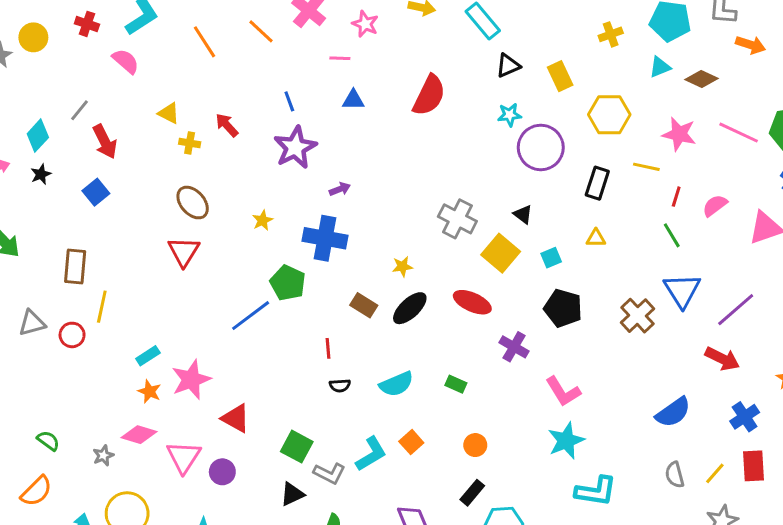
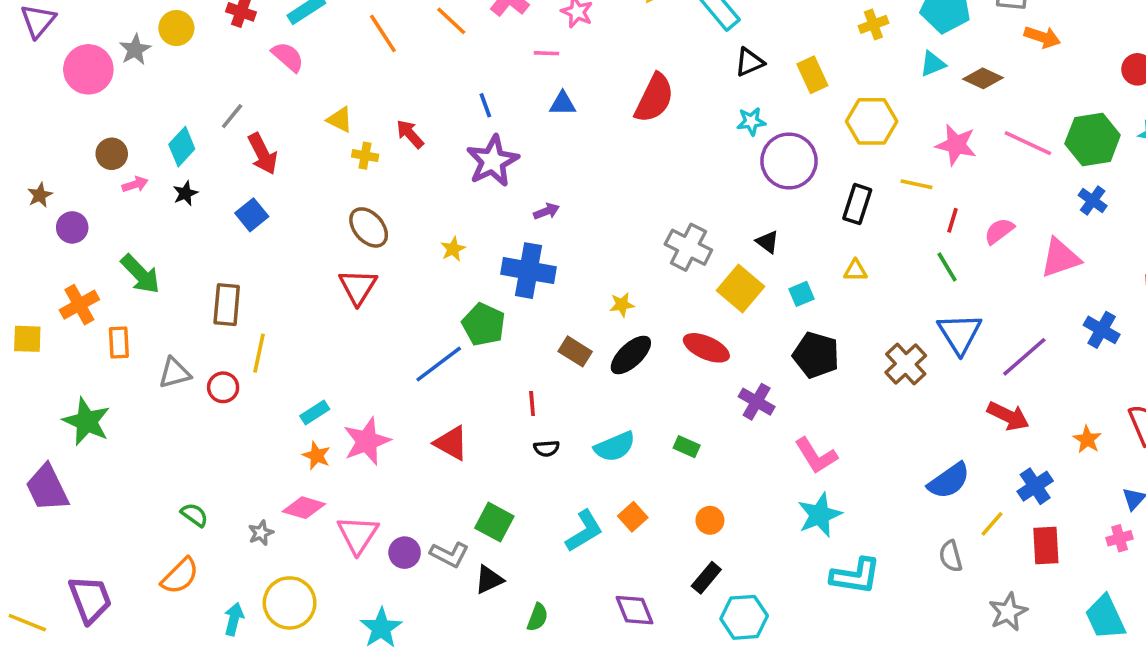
red triangle: (236, 418) -> (451, 443), moved
gray L-shape: (329, 473) -> (449, 554), moved
yellow line: (715, 473) -> (992, 524), moved

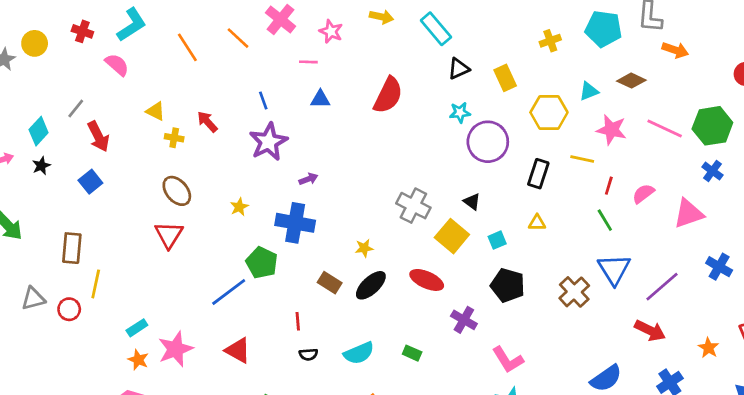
cyan triangle: (933, 64) -> (589, 91), moved

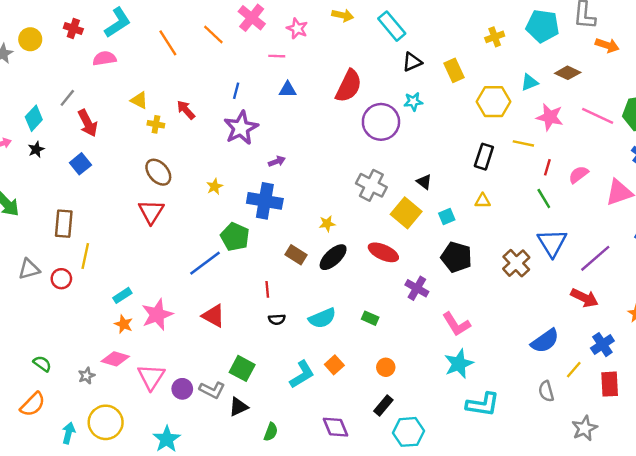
pink semicircle: (117, 65) -> (104, 58), turned -50
blue line: (263, 101) -> (236, 91), turned 35
purple circle: (488, 142) -> (381, 122), moved

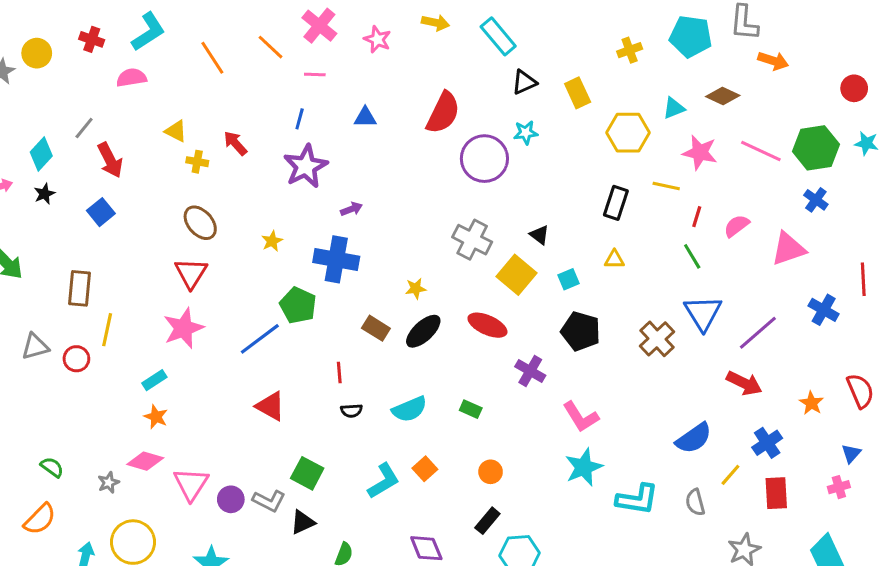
pink line: (277, 56) -> (315, 75), moved
pink star: (157, 315) -> (183, 328), moved
cyan L-shape: (483, 404) -> (637, 499), moved

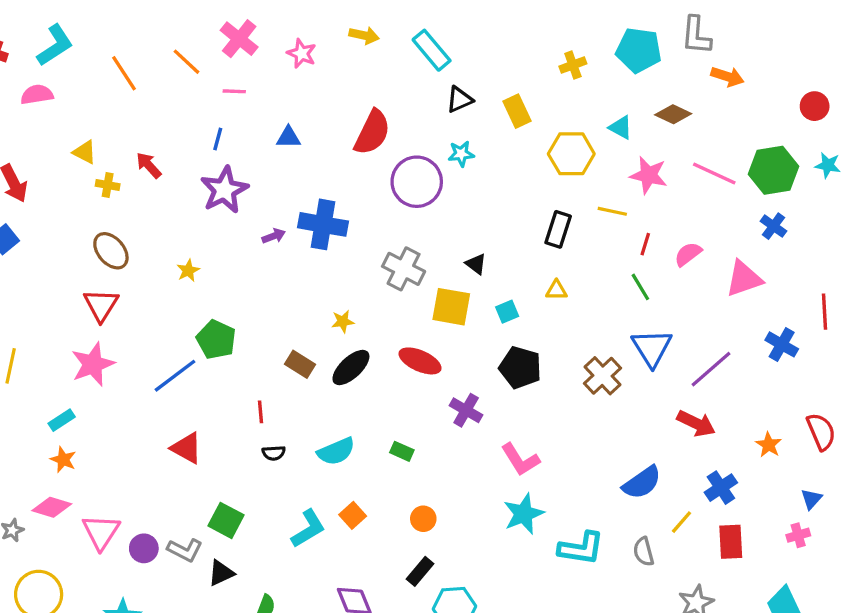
cyan triangle: (674, 108) -> (621, 127), turned 50
blue cross: (336, 259) -> (323, 224), moved
yellow square: (516, 275) -> (451, 307), turned -30

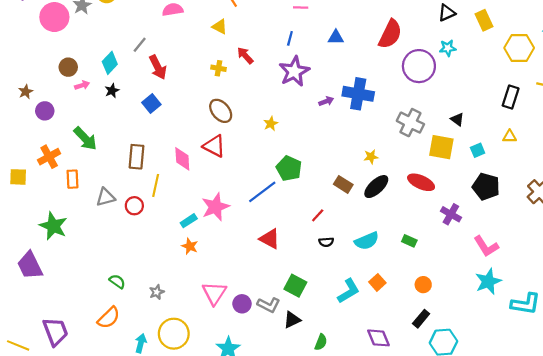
yellow triangle: (85, 152) -> (220, 27), moved
red triangle: (101, 305) -> (214, 146), turned -35
pink star: (93, 364) -> (215, 207), moved
red line: (261, 412) -> (318, 215), turned 48
pink diamond: (52, 507) -> (182, 159), moved, turned 70

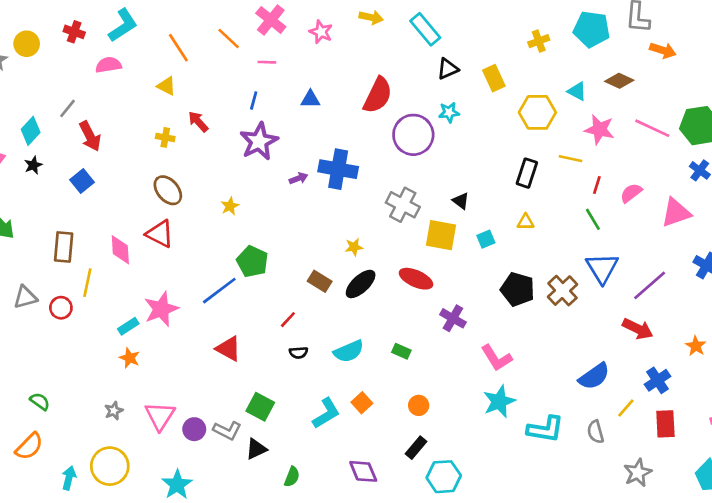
black pentagon: (486, 187) -> (518, 289), moved
gray star: (157, 292) -> (114, 411), moved

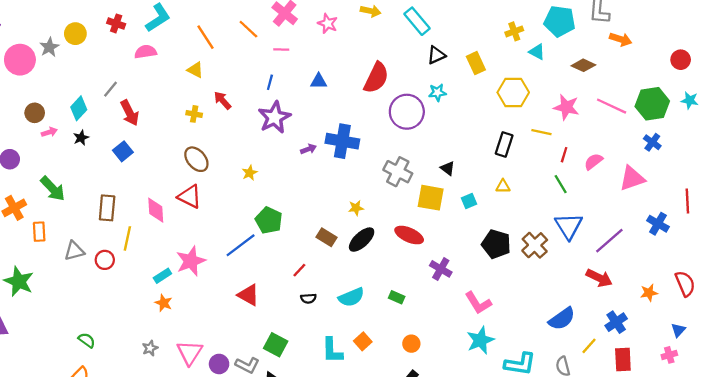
cyan triangle: (577, 91) -> (537, 52), moved
orange star: (696, 346) -> (649, 293), turned 30
cyan L-shape: (326, 413) -> (332, 350), turned 120

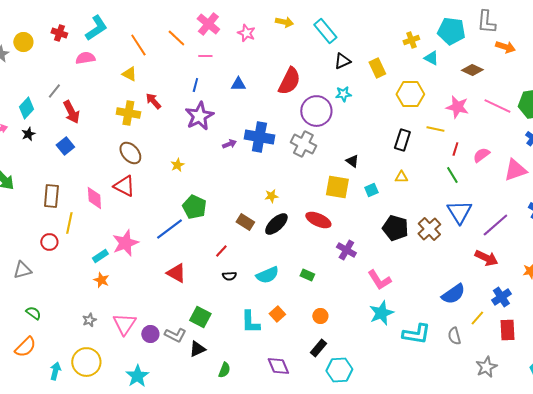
yellow cross: (194, 114) -> (128, 113), size x1.6
gray cross: (398, 172) -> (303, 144), moved
gray triangle: (74, 251) -> (22, 270), moved

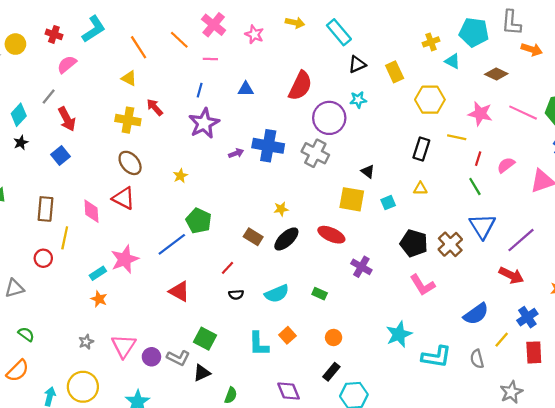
pink semicircle: (85, 58) -> (67, 64), moved, turned -30
pink L-shape: (379, 280) -> (422, 285), moved

